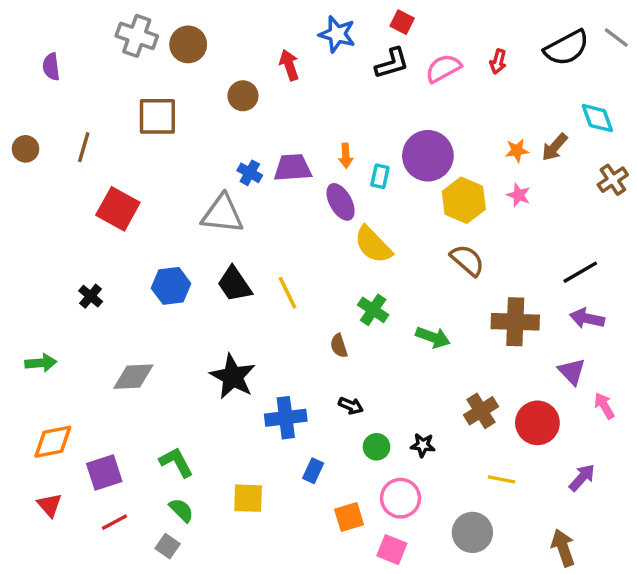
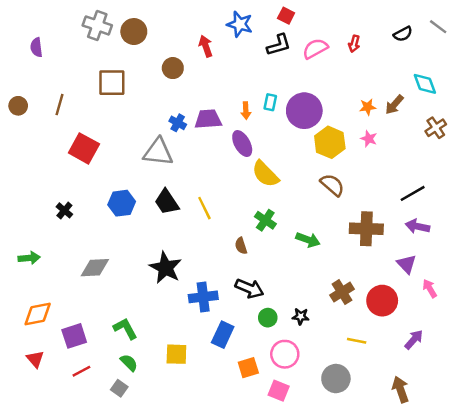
black semicircle: (567, 48) -> (403, 34), size x0.6
cyan rectangle: (380, 176) -> (270, 102), moved
black arrow: (351, 406) -> (249, 288), size x1.6
blue rectangle: (313, 471) -> (223, 335), size x1.5

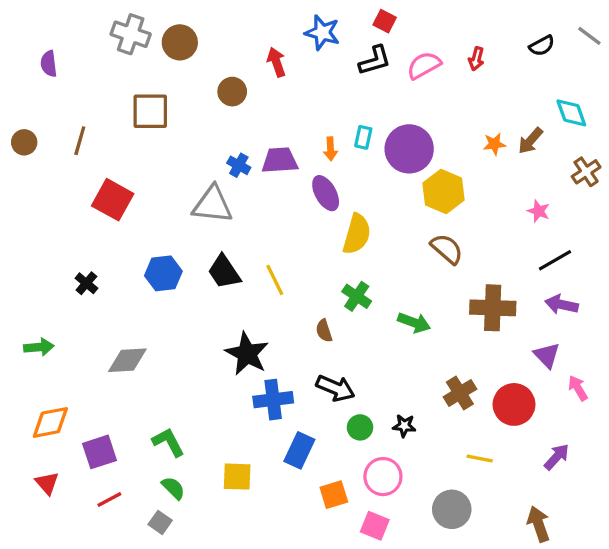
pink star: (369, 139) -> (539, 211), moved
yellow semicircle: (265, 174) -> (357, 234), turned -120
black star: (165, 268) -> (247, 354), moved

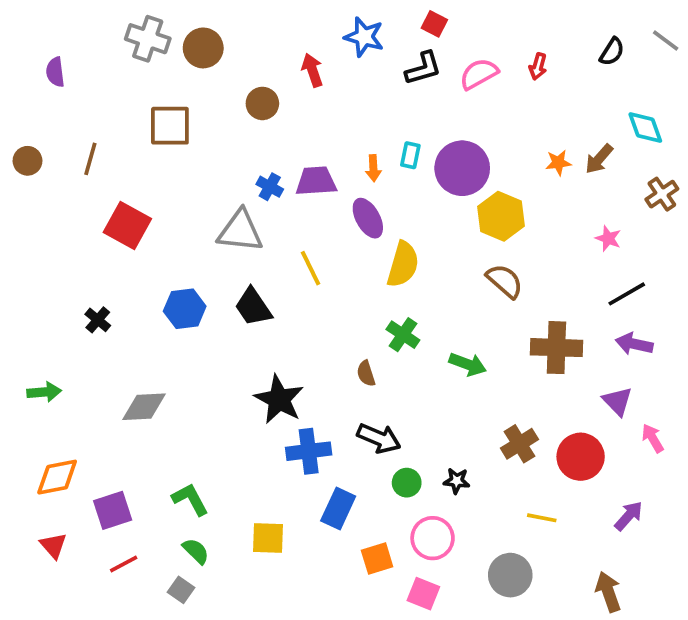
black semicircle: (542, 46) -> (612, 52), turned -30
yellow line: (275, 280) -> (310, 268), moved

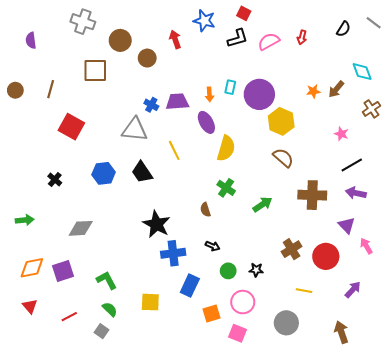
brown circle: (203, 48) -> (120, 40), moved
green arrow: (468, 364) -> (262, 204), turned -54
black arrow: (379, 438) -> (213, 246), size x0.6
purple square: (113, 510) -> (63, 271), moved

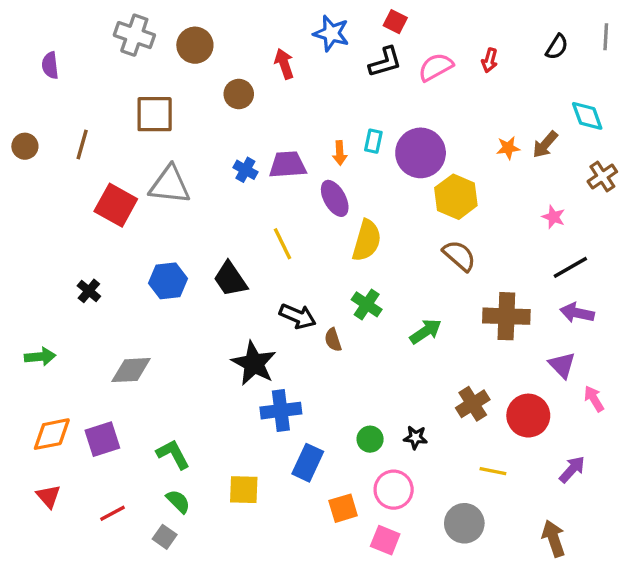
gray line: (374, 23) -> (606, 37), turned 56
brown circle: (120, 40) -> (195, 45), moved
gray triangle: (135, 130) -> (170, 185), moved
black arrow: (213, 246) -> (298, 316), moved, size x1.5

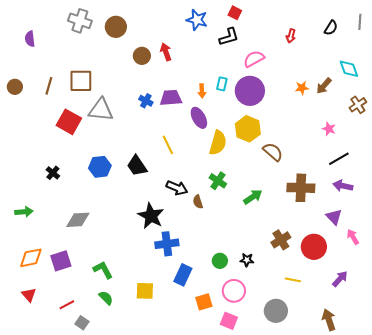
red arrow: (284, 64) -> (166, 52), moved
pink semicircle: (436, 67) -> (254, 59), moved
brown square: (155, 114) -> (81, 81), moved
yellow hexagon: (456, 197) -> (248, 129), moved
gray square: (165, 537) -> (82, 323), moved

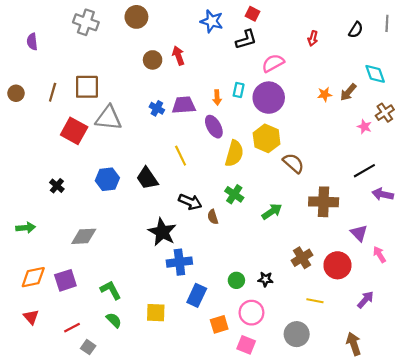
brown circle: (116, 27) -> (136, 17), moved
pink star: (329, 129) -> (364, 127), moved
purple arrow: (343, 186) -> (383, 194), moved

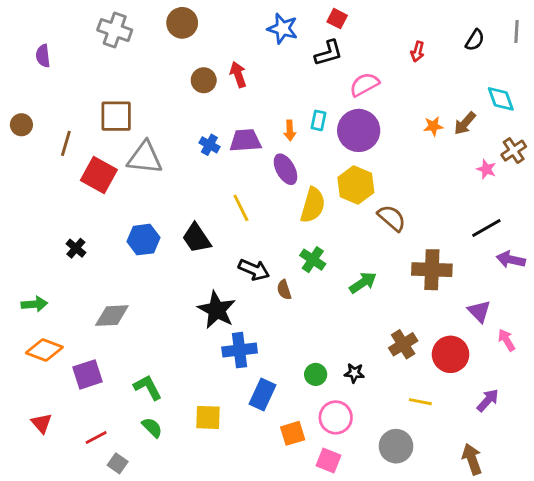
brown line: (53, 92) -> (66, 143), moved
orange diamond: (33, 277) -> (44, 350), moved, turned 32

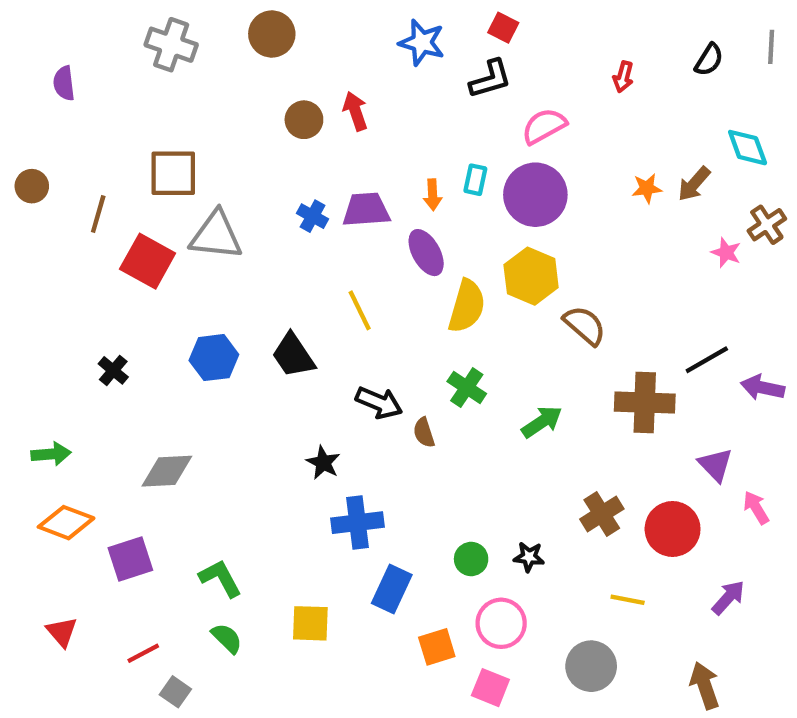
black line: (486, 228) -> (707, 360), moved
black star: (217, 310) -> (323, 463), size x0.6

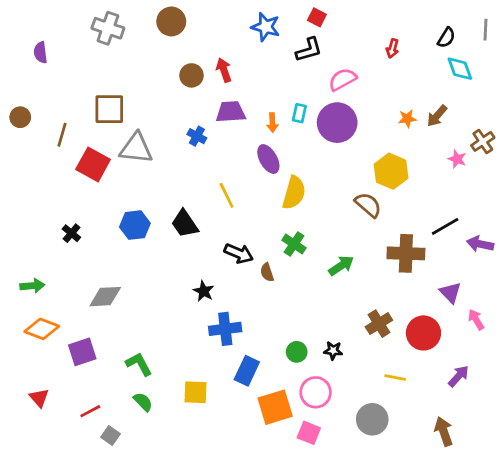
cyan diamond: (748, 148) -> (460, 69), moved
purple trapezoid: (366, 210) -> (231, 112), moved
yellow hexagon: (531, 276) -> (391, 171), moved
orange square: (437, 647) -> (275, 407), size x1.5

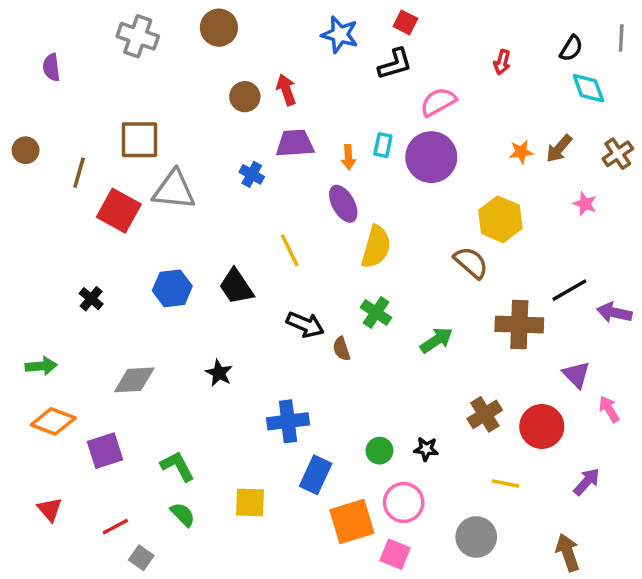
brown cross: (483, 141) -> (618, 154), moved
black star: (204, 291) -> (219, 373), moved

